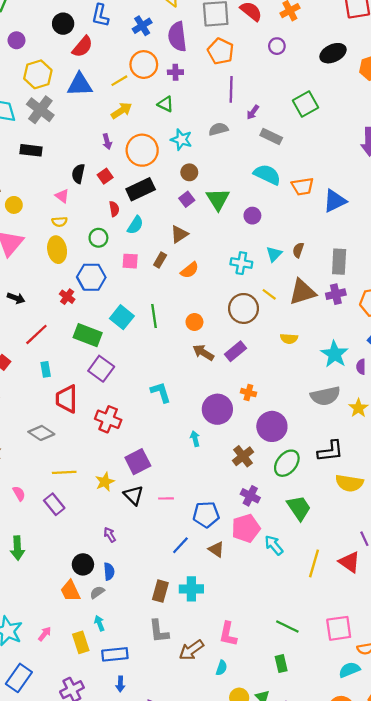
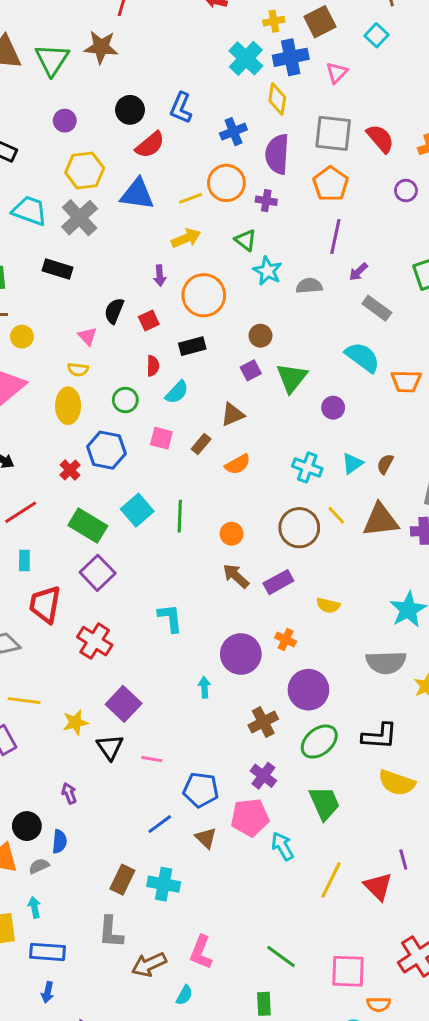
cyan star: (181, 140) -> (268, 271), moved
black rectangle: (141, 189) -> (192, 346), size x0.7
yellow semicircle: (289, 339) -> (328, 605), moved
purple square: (138, 462) -> (124, 704), turned -30

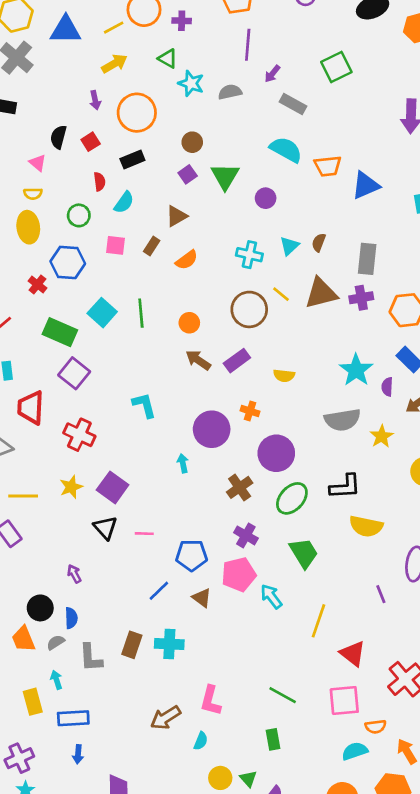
yellow star: (75, 722) -> (71, 487), moved
red triangle: (378, 887) -> (353, 654), moved
gray L-shape: (111, 932) -> (91, 658), moved

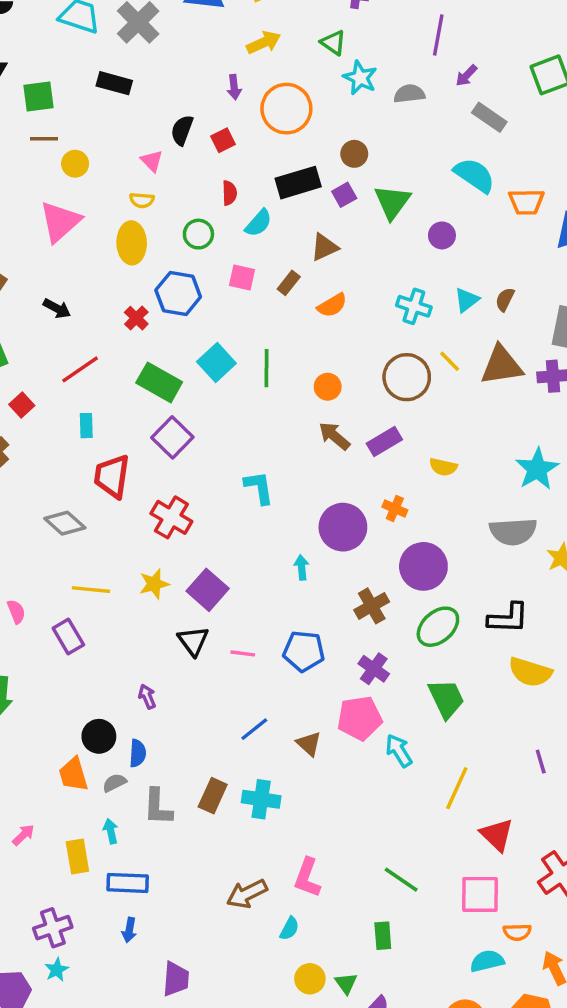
black rectangle: (132, 159) -> (298, 183), moved, size x1.4
blue pentagon: (192, 555) -> (304, 651), moved

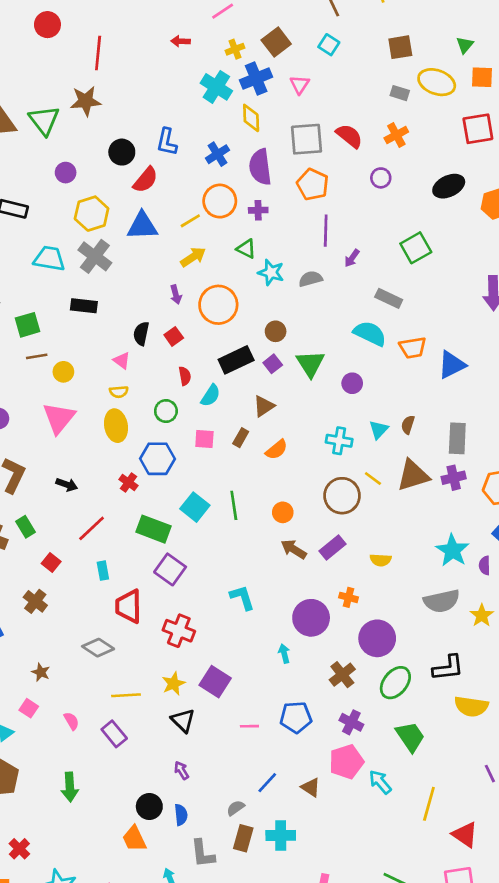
gray rectangle: (489, 117) -> (389, 298), moved
black triangle: (193, 641) -> (183, 720), moved
gray semicircle: (114, 783) -> (236, 808), moved

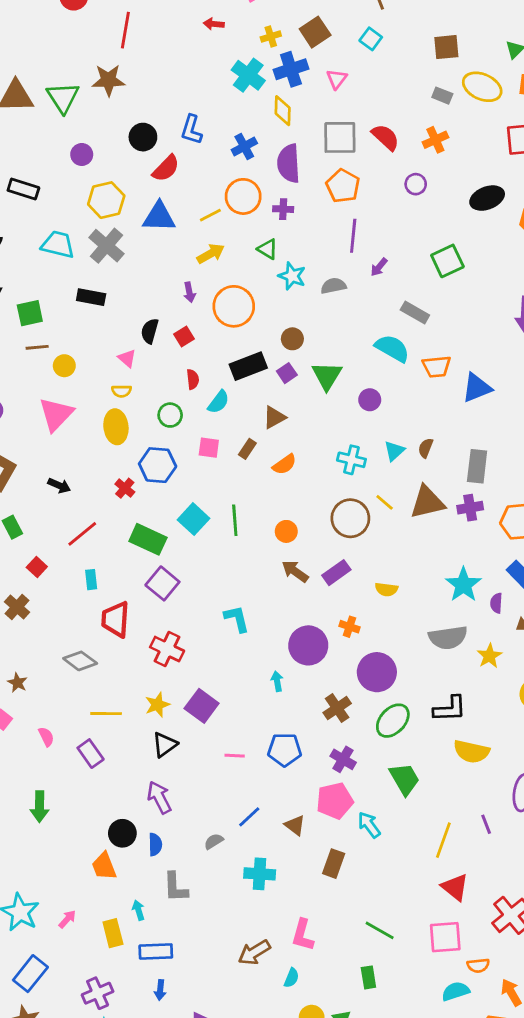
black triangle: (183, 720) -> (165, 745), turned 35
purple arrow: (182, 770) -> (159, 797), size x1.6
yellow line: (429, 804) -> (443, 840), moved
brown rectangle: (243, 838) -> (334, 864), moved

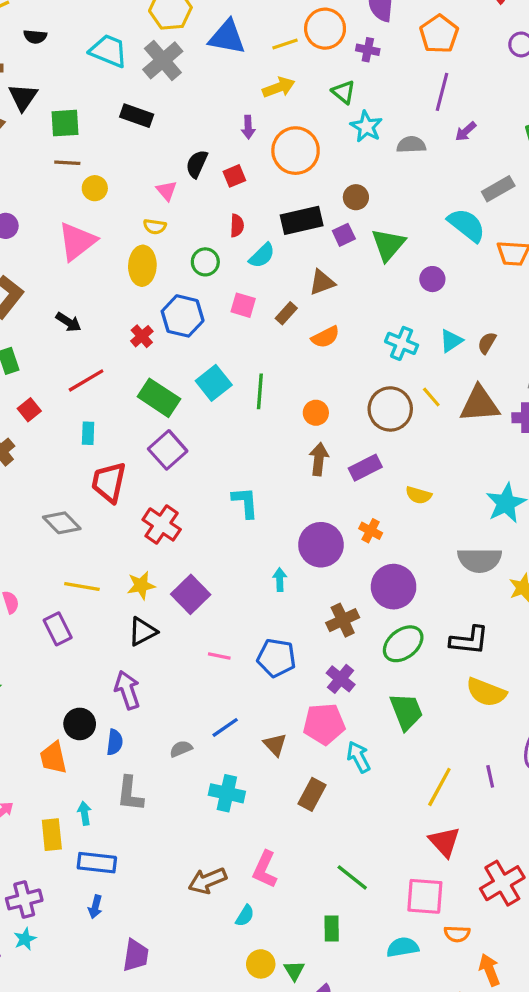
gray rectangle: (415, 313) -> (498, 189), turned -68
brown arrow: (295, 571) -> (319, 459), turned 52
cyan semicircle: (456, 991) -> (403, 947), moved

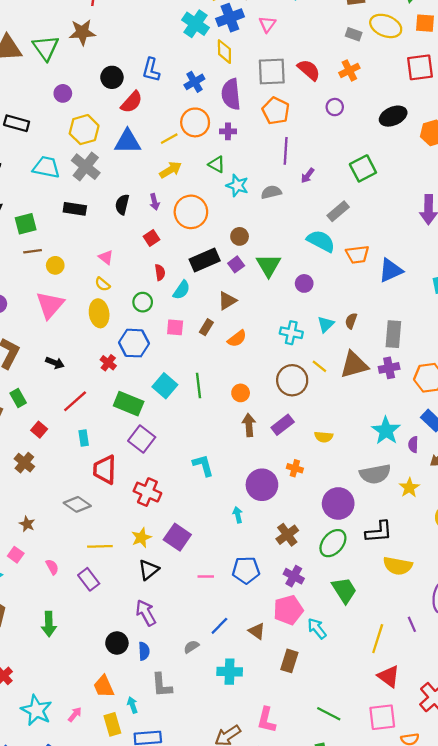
black semicircle: (197, 164) -> (122, 204), moved
yellow semicircle: (155, 227) -> (102, 284), turned 42
purple circle: (394, 587) -> (338, 503), moved
orange trapezoid: (53, 758) -> (104, 686), moved

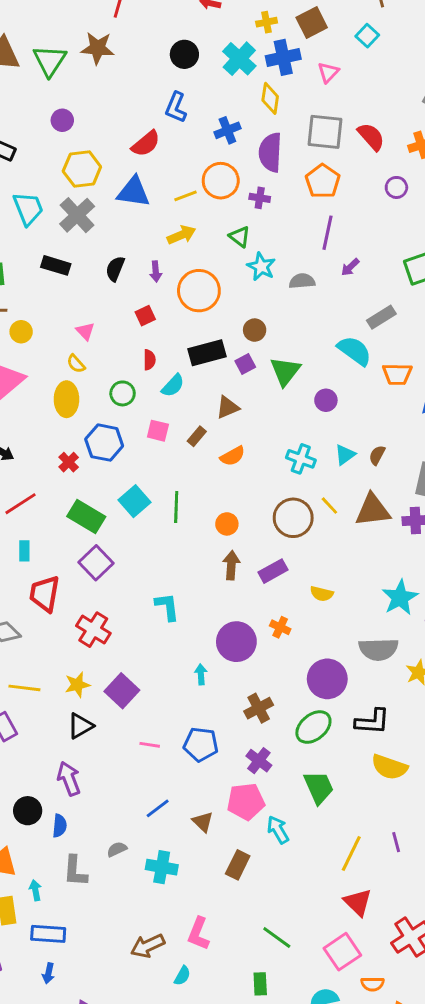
black circle: (112, 77) -> (184, 54), moved
cyan trapezoid: (46, 167) -> (28, 209), turned 48
gray semicircle: (191, 647) -> (117, 849), moved
pink square: (382, 717) -> (342, 952), turned -36

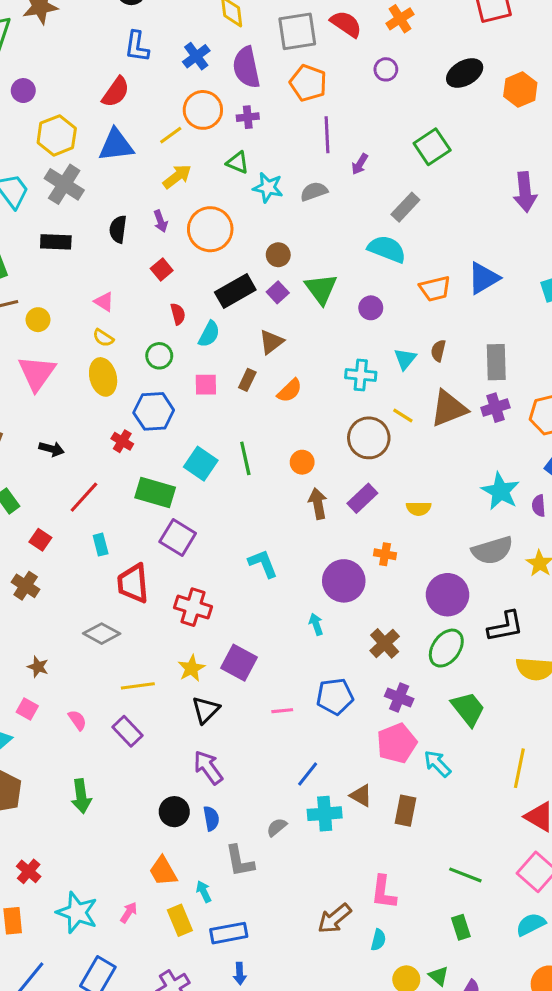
orange trapezoid: (397, 374) -> (435, 289), moved
brown triangle: (203, 822) -> (361, 796), moved
cyan cross: (162, 867) -> (325, 814), moved

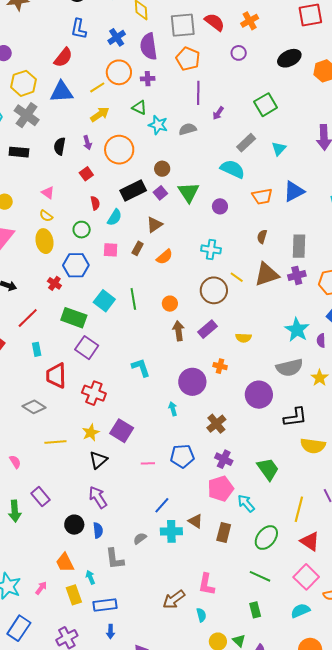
cyan triangle: (405, 359) -> (279, 149), moved
green ellipse: (446, 648) -> (266, 538), moved
purple rectangle: (128, 731) -> (40, 497), moved
cyan semicircle: (378, 940) -> (201, 615), turned -32

